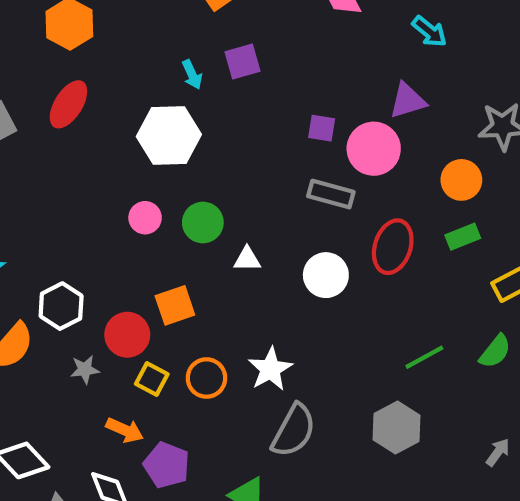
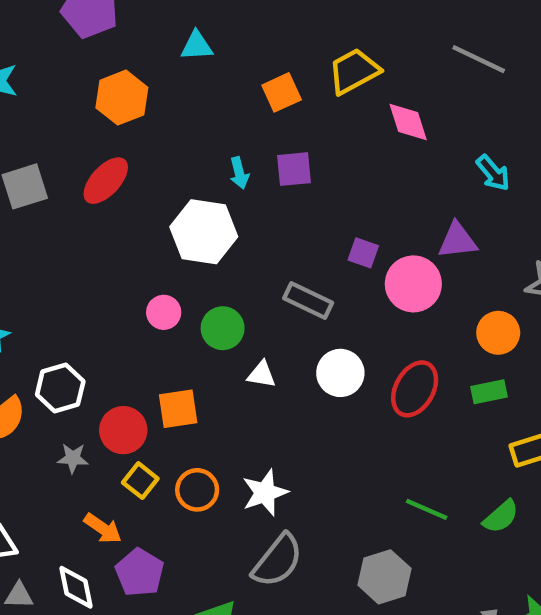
gray rectangle: (331, 194) -> (308, 300), moved
white circle: (326, 275) -> (340, 373), moved
green line: (424, 357) -> (427, 509), turned 42

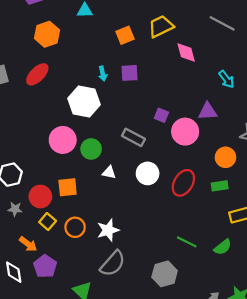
pink circle: (164, 312) -> (63, 140), size x1.6

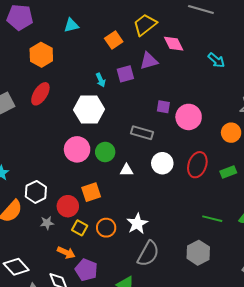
purple triangle: (208, 111) -> (149, 61), moved
green rectangle: (220, 186) -> (228, 172), moved

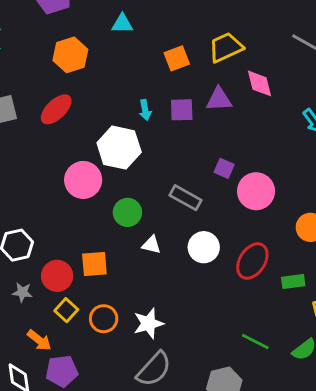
pink circle: (77, 149) -> (83, 180), moved
purple pentagon: (86, 270) -> (62, 371), turned 30

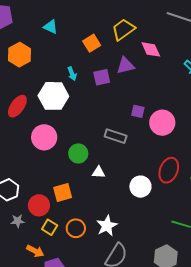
cyan triangle: (122, 24) -> (51, 27), turned 35
red ellipse: (56, 109) -> (17, 106), moved
cyan arrow: (145, 110) -> (72, 74), moved
white hexagon: (119, 148) -> (53, 96), moved
white circle: (204, 247) -> (140, 187), moved

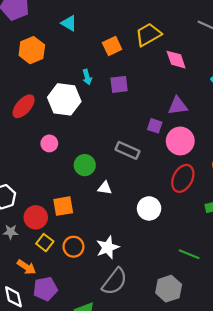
purple triangle: (125, 65) -> (178, 106), moved
pink circle: (44, 137) -> (49, 143), size x0.6
red ellipse: (169, 170) -> (183, 178), moved

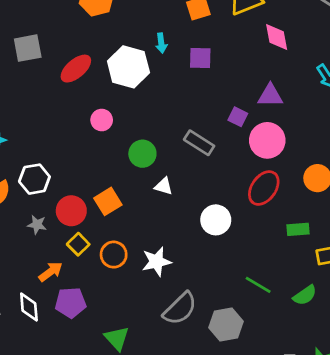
orange square: (63, 206) -> (108, 201), turned -30
orange arrow: (26, 267) -> (51, 272), turned -78
gray semicircle: (115, 281) -> (180, 309), moved

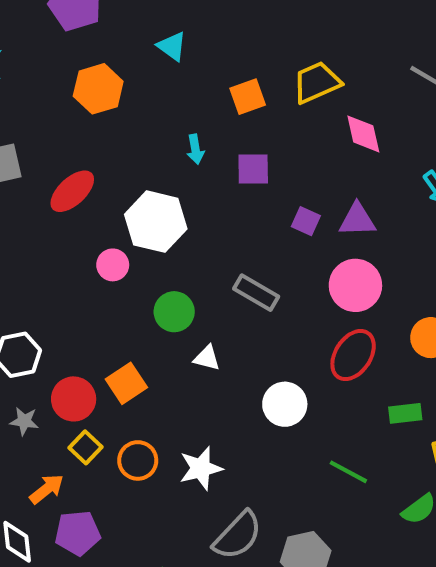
white hexagon: (128, 67) -> (156, 222), moved
purple square: (238, 117) -> (306, 221), moved
green line: (258, 285) -> (348, 472), moved

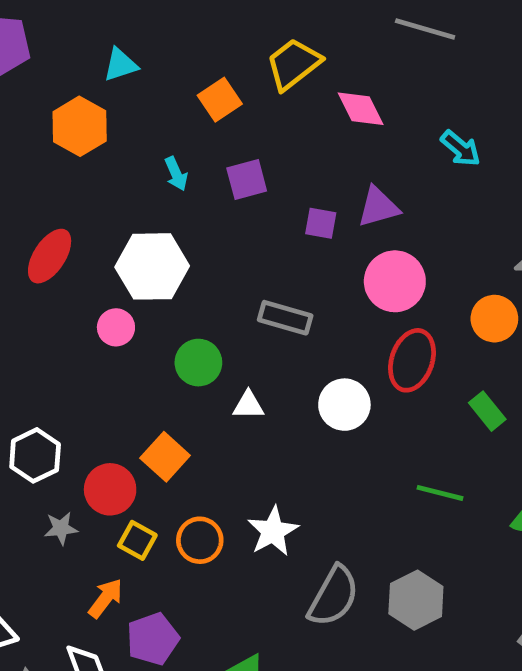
cyan triangle: (172, 46) -> (121, 65), turned -40
orange hexagon: (98, 89) -> (80, 126), moved
white circle: (285, 404) -> (344, 405), moved
green rectangle: (405, 413) -> (487, 411), turned 72

